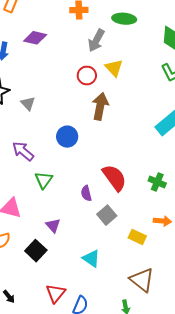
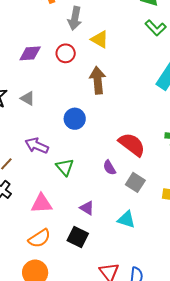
purple diamond: (35, 38) -> (30, 53), moved
red circle: (87, 76) -> (66, 53), moved
cyan triangle: (91, 258) -> (126, 219), moved

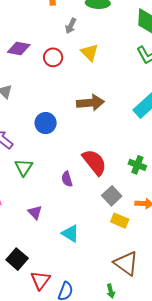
gray arrow: (75, 18) -> (71, 26), size x0.7
brown arrow: (98, 80) -> (90, 103), moved, turned 76
gray square: (135, 182) -> (112, 196), moved
black square: (78, 237) -> (17, 259), moved

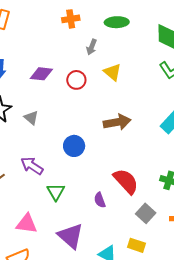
purple triangle: (35, 212) -> (71, 236), size x1.8
yellow rectangle: (120, 221) -> (137, 245), moved

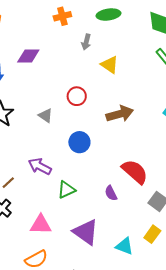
purple diamond: (41, 74) -> (28, 56), moved
red circle: (76, 80) -> (77, 96), moved
gray triangle: (31, 118) -> (46, 116), moved
green triangle: (56, 192) -> (66, 190), turned 42
yellow rectangle: (137, 245) -> (152, 234), turned -66

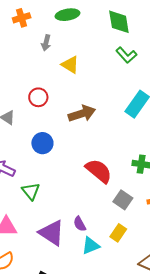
green triangle: (66, 190) -> (31, 191), turned -42
purple semicircle: (111, 193) -> (80, 224), moved
cyan triangle: (124, 246) -> (91, 246), turned -42

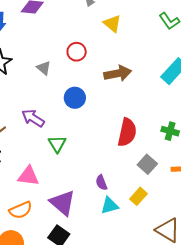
red semicircle: (99, 171) -> (127, 132), turned 56
purple triangle: (52, 233) -> (63, 203), moved

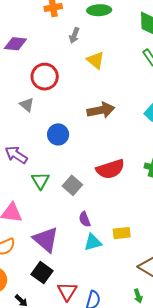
red circle: (77, 52) -> (45, 77), moved, size x1.4
red semicircle: (127, 132) -> (110, 169), turned 60
gray square: (147, 164) -> (72, 185), moved
yellow rectangle: (139, 196) -> (122, 233), turned 42

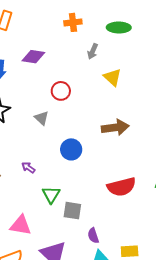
red circle: (45, 77) -> (61, 91), size x0.7
purple arrow: (16, 155) -> (28, 168), size x0.6
gray square: (72, 185) -> (72, 211), moved, turned -36

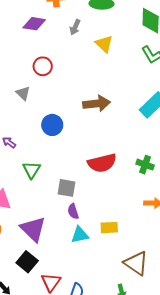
purple diamond: (33, 57) -> (34, 24), moved
yellow triangle: (112, 77) -> (104, 44), moved
gray square: (72, 211) -> (67, 188), moved

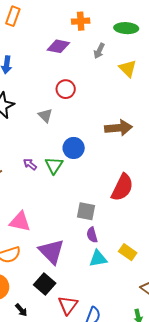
red semicircle: (102, 163) -> (122, 187), turned -52
green triangle: (32, 170) -> (54, 165), moved
yellow rectangle: (109, 228) -> (128, 252), turned 36

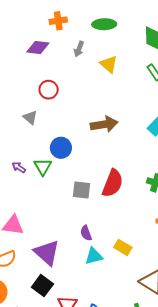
gray square: (86, 211) -> (81, 190), moved

